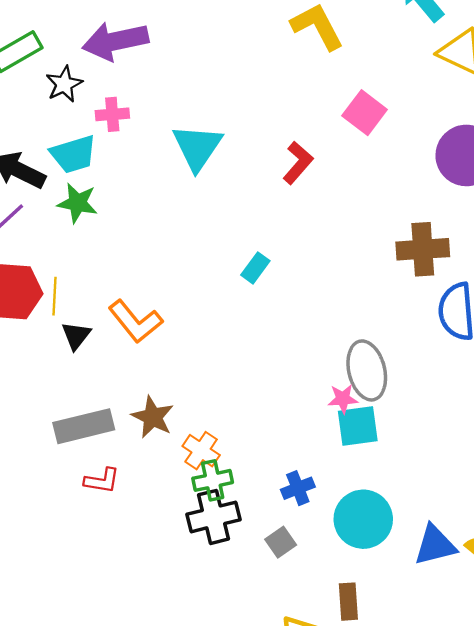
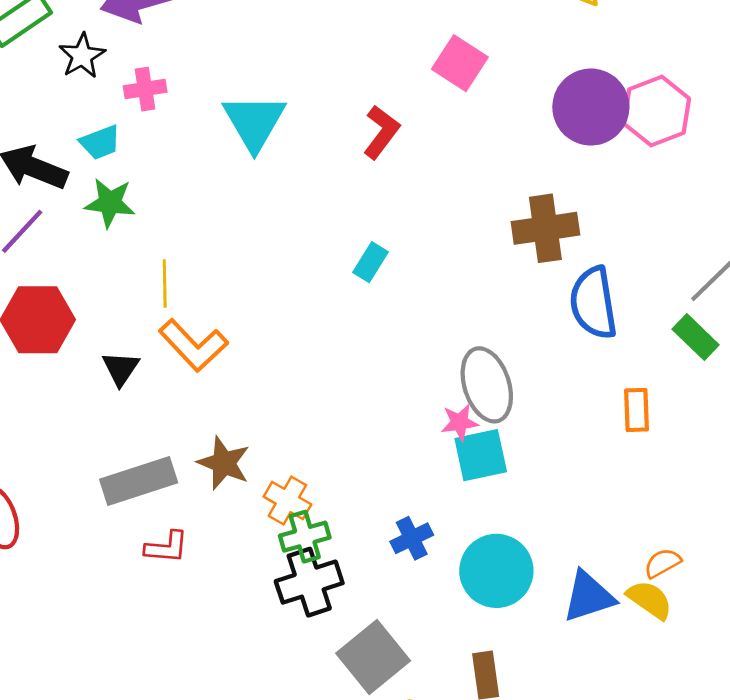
cyan trapezoid: (73, 154) -> (100, 142), size x0.7
cyan rectangle: (255, 268) -> (370, 262), moved
yellow line: (55, 296) -> (165, 284), moved
gray square: (281, 542) -> (373, 657), moved, size x1.8

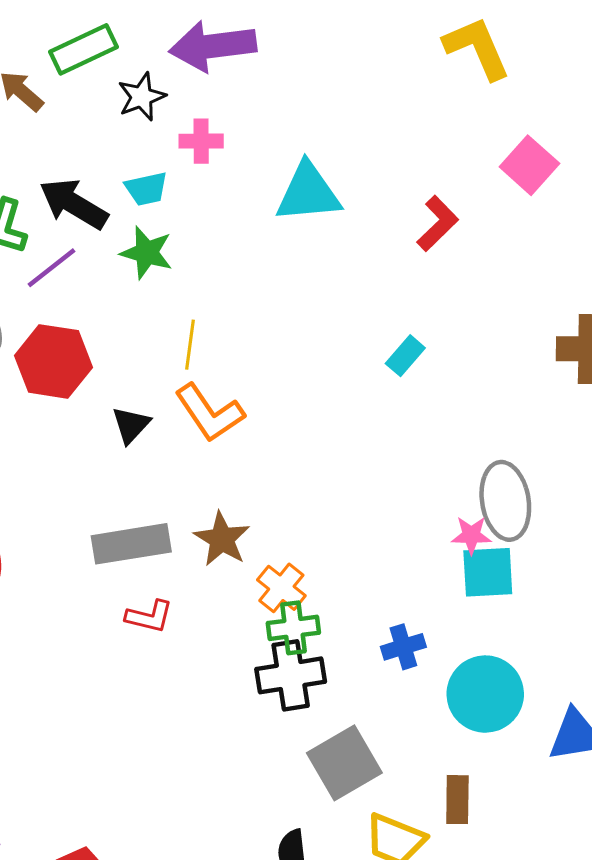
cyan triangle: (254, 122) -> (308, 193), turned 46

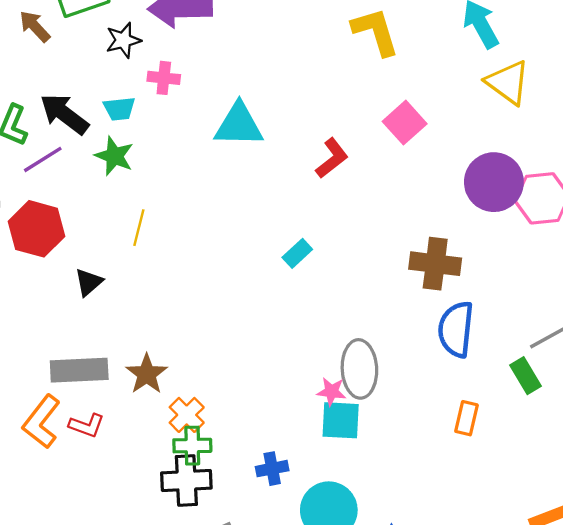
orange L-shape: (210, 413) -> (41, 422), moved, turned 66

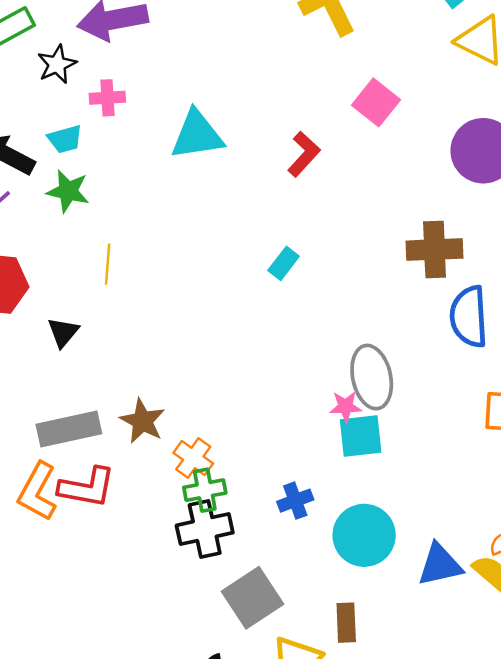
red L-shape: (87, 425) -> (87, 487), size x1.5

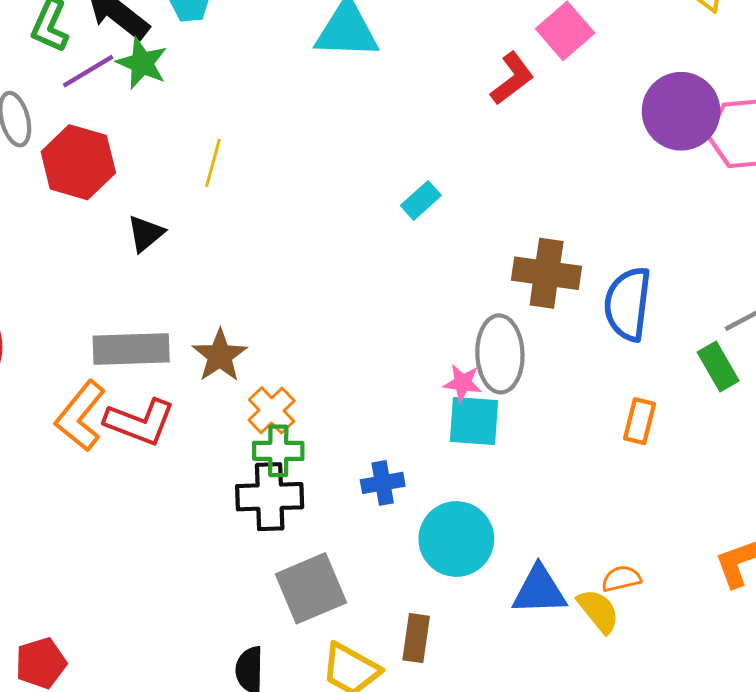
red L-shape: (304, 154) -> (512, 78), moved
green star: (68, 191) -> (142, 63), moved
brown cross: (435, 250) -> (547, 273), moved

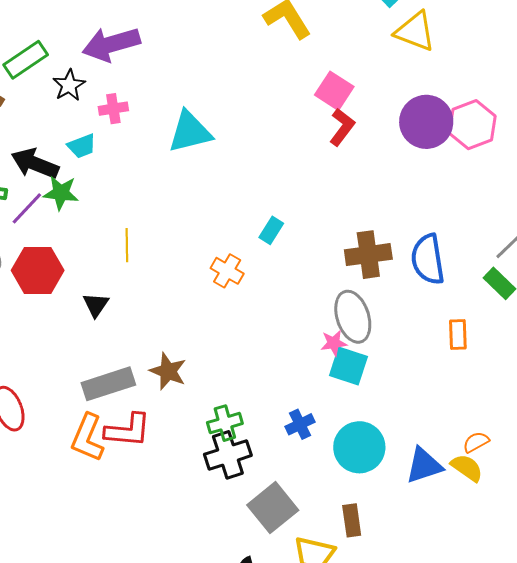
red L-shape: (512, 78) -> (342, 127), moved
orange cross: (272, 410) -> (227, 271), moved
cyan square: (474, 421) -> (348, 366), turned 30

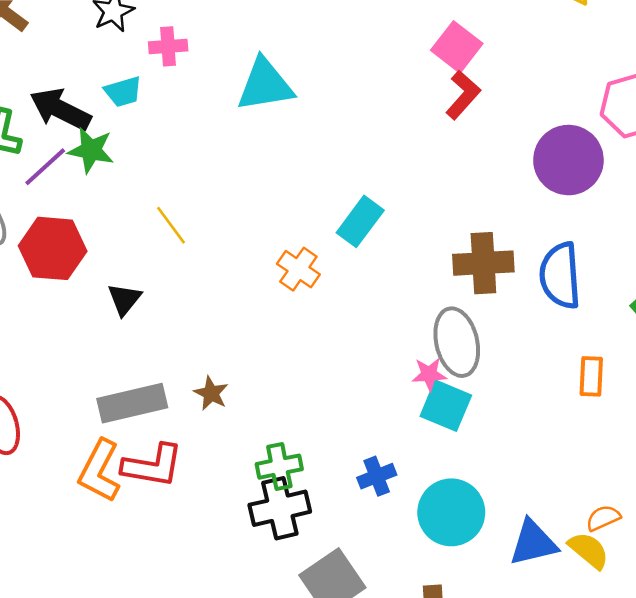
purple circle: (426, 122) -> (568, 160), moved
cyan rectangle: (271, 230) -> (360, 221), size x1.4
yellow line: (127, 245) -> (171, 225), turned -40
brown star: (168, 371) -> (211, 393), size x0.7

